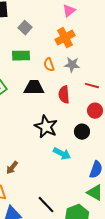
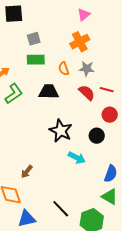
gray square: (25, 28) -> (34, 39), moved, turned 32
red semicircle: (64, 95) -> (87, 93), moved, turned 138

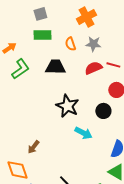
red semicircle: (87, 93) -> (93, 68), turned -66

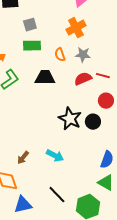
black star: (67, 106) -> (70, 119), moved
cyan arrow: (83, 133) -> (55, 156), moved

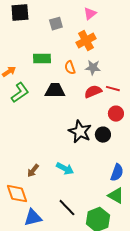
gray square: (30, 25) -> (56, 24), moved

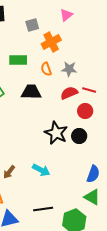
orange cross: (86, 41) -> (51, 42), moved
red circle: (116, 114) -> (85, 111), moved
black line: (67, 208) -> (43, 209), turned -54

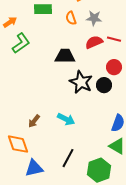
black trapezoid: (31, 92) -> (65, 56), moved
red circle: (85, 111) -> (114, 67), moved
black line: (43, 209) -> (68, 158), turned -54

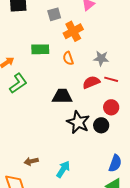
gray star: (94, 18) -> (101, 58), moved
cyan arrow: (66, 119) -> (63, 169), moved, turned -84
brown arrow: (34, 121) -> (31, 161), turned 40

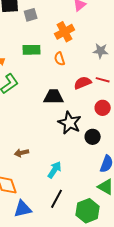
gray square: (54, 14) -> (31, 15), moved
gray star: (101, 58) -> (101, 51), moved
black circle: (101, 125) -> (93, 137), moved
brown arrow: (31, 161) -> (22, 153), moved

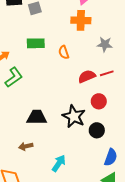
orange cross: (65, 32) -> (81, 20), moved, turned 30
red line: (103, 80) -> (107, 73), turned -32
black trapezoid: (54, 97) -> (37, 117), moved
red circle: (103, 108) -> (99, 101), moved

